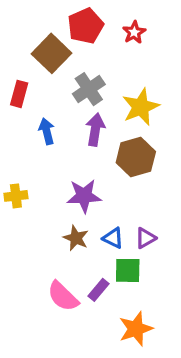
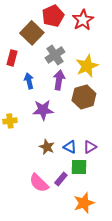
red star: (134, 32) -> (83, 20), size x1.5
purple star: (84, 196) -> (43, 110), moved

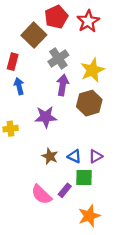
blue arrow: (29, 81) -> (19, 86), moved

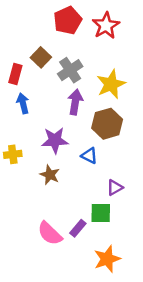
brown square: (34, 35) -> (41, 57), moved, size x0.7
brown star: (50, 156) -> (50, 175), moved
blue triangle: (74, 156) -> (89, 156), moved

